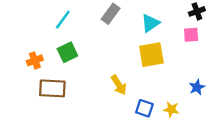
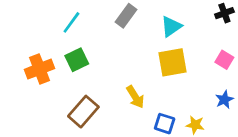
pink square: (191, 35) -> (224, 60), moved, turned 35
orange cross: (35, 60) -> (40, 69), size x1.5
brown rectangle: (52, 88) -> (83, 112), moved, turned -52

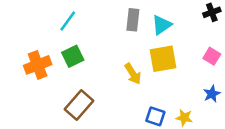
gray rectangle: (126, 16) -> (133, 20), moved, turned -30
yellow arrow: (135, 97) -> (133, 74), moved

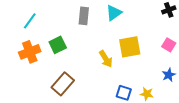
gray rectangle: (133, 20) -> (84, 16), moved
cyan line: (68, 21) -> (30, 21), moved
cyan triangle: (162, 25) -> (114, 13), moved

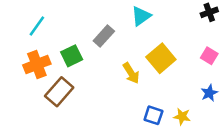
gray rectangle: (84, 16) -> (104, 36), moved, turned 36
yellow square: (130, 47) -> (161, 58), turned -30
brown rectangle: (63, 84) -> (59, 92), moved

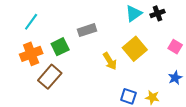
black cross: (209, 12) -> (157, 13), moved
cyan triangle: (141, 16) -> (134, 13), moved
gray rectangle: (104, 36) -> (87, 30), turned 30

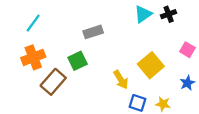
green square: (60, 47) -> (78, 61), moved
yellow square: (135, 49) -> (151, 65), moved
yellow arrow: (110, 61) -> (121, 80), moved

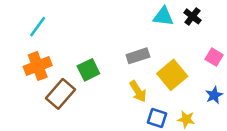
cyan triangle: (143, 14) -> (163, 16), turned 42
black cross: (169, 14) -> (192, 16), turned -32
gray rectangle: (93, 32) -> (138, 56), moved

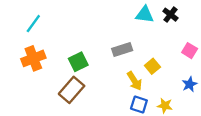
yellow square: (172, 75) -> (152, 66), size x0.6
yellow arrow: (138, 91) -> (134, 81), moved
brown rectangle: (60, 94) -> (72, 90), moved

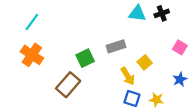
black cross: (170, 15) -> (162, 13), turned 32
orange cross: (33, 58) -> (32, 55), turned -35
green square: (78, 62) -> (85, 58), moved

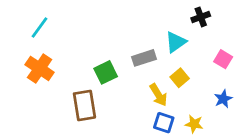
cyan triangle: (137, 13) -> (176, 42), moved, turned -42
brown rectangle: (68, 85) -> (84, 105), turned -50

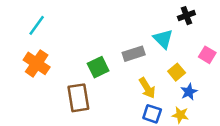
cyan triangle: (176, 42) -> (163, 39), turned -40
yellow square: (180, 78) -> (177, 72), moved
blue star: (223, 99) -> (189, 92), moved

